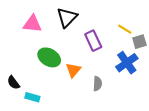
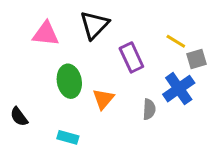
green ellipse: (49, 57) -> (69, 81), turned 50
gray semicircle: (97, 84) -> (149, 109), moved
cyan rectangle: (32, 97) -> (68, 137), moved

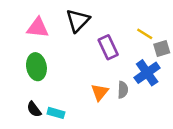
green ellipse: (69, 81) -> (36, 67), moved
orange triangle: (103, 99) -> (100, 92), moved
black semicircle: (19, 117) -> (34, 109), moved

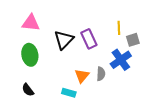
black triangle: (78, 21) -> (64, 40), moved
yellow line: (145, 34) -> (119, 28), turned 56
cyan rectangle: (56, 113) -> (69, 93), moved

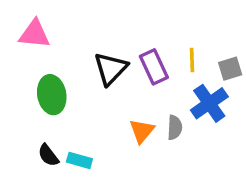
pink triangle: (31, 23) -> (34, 34), moved
yellow line: (119, 28) -> (192, 60), moved
cyan rectangle: (69, 93) -> (79, 160), moved

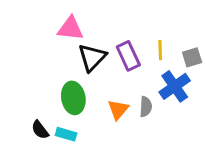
pink triangle: (34, 34) -> (70, 28), moved
green ellipse: (52, 95) -> (73, 98), moved

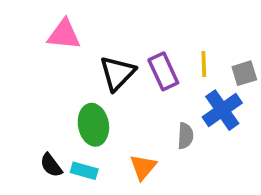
pink triangle: (70, 28) -> (64, 35), moved
orange triangle: (118, 110) -> (143, 167), moved

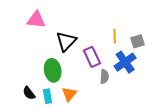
purple rectangle: (163, 71) -> (92, 57), moved
orange triangle: (143, 167) -> (69, 94), moved
cyan rectangle: (84, 171) -> (47, 96), turned 64

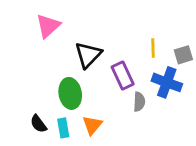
pink triangle: (36, 20) -> (48, 26), turned -48
blue cross: (125, 62) -> (167, 82), turned -35

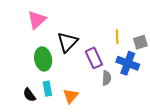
green ellipse: (70, 93) -> (43, 59), moved
cyan rectangle: (63, 128) -> (47, 89), moved

